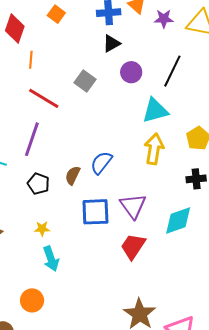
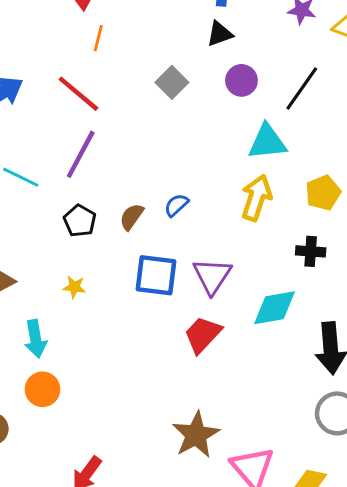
red line: (44, 98) -> (78, 94), moved
blue semicircle: (101, 163) -> (176, 205), size x0.7
cyan arrow: (51, 259) -> (35, 339), moved

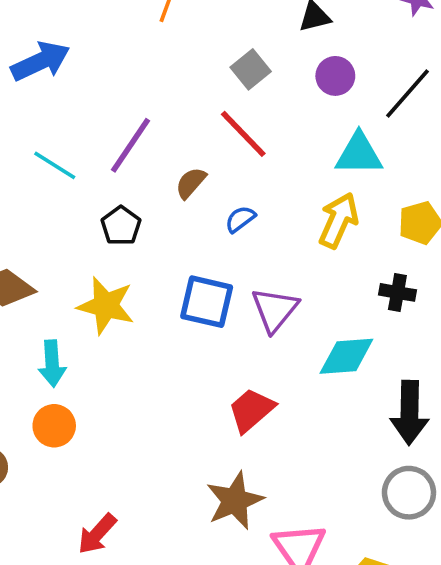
red line: (78, 94) -> (243, 134), moved
brown semicircle: (132, 217) -> (191, 183), moved
yellow star: (74, 287) -> (106, 306), size x2.0
red trapezoid: (203, 335) -> (251, 410), moved

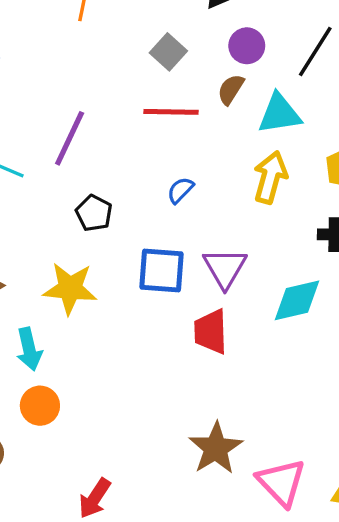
red line: (243, 134) -> (171, 112), turned -36
brown semicircle: (191, 183) -> (231, 89), moved
black pentagon: (121, 226) -> (94, 213), moved
red trapezoid: (251, 410) -> (211, 332), moved, turned -42

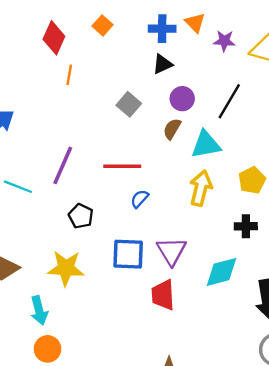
red line: (171, 112) -> (122, 166), moved

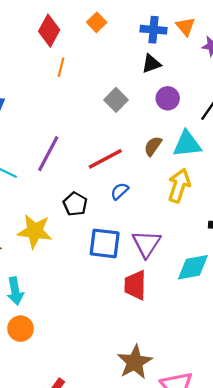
brown semicircle: (172, 129) -> (153, 146), moved
red line: (122, 166) -> (105, 159), turned -32
black pentagon: (81, 216) -> (75, 204), moved
yellow star: (66, 268) -> (35, 231), moved

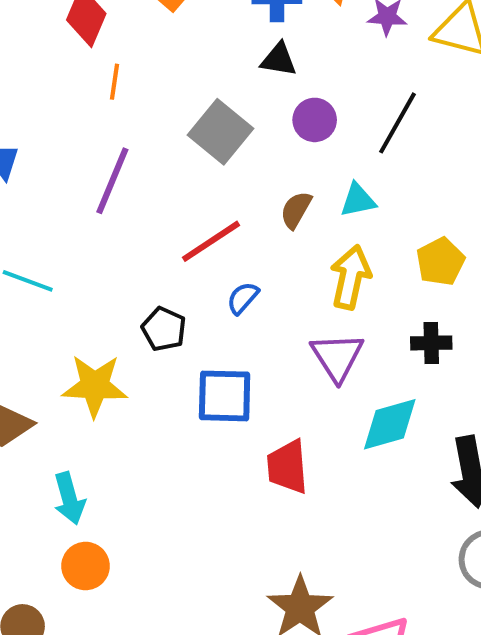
black triangle: (151, 64) -> (279, 60), turned 35
gray square: (116, 100) -> (220, 132), size x1.4
cyan triangle: (187, 144) -> (358, 200), size x0.7
purple line: (48, 154) -> (112, 181), moved
purple triangle: (146, 244) -> (337, 357), moved

